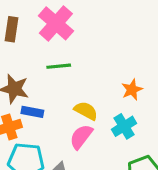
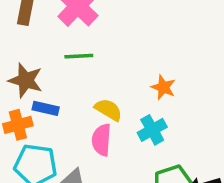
orange star: (132, 90) -> (163, 87), turned -30
pink semicircle: (81, 137) -> (101, 140), turned -36

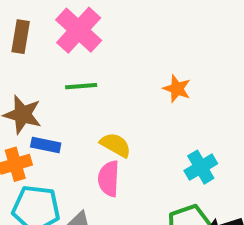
orange star: (163, 87) -> (177, 89), moved
cyan cross: (152, 130) -> (201, 167), moved

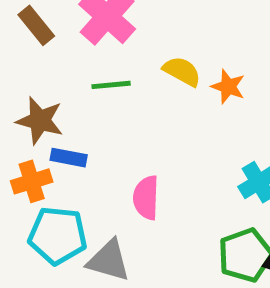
brown rectangle: (21, 37) -> (36, 25), turned -48
yellow semicircle: (116, 145) -> (182, 71), moved

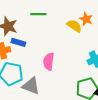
yellow semicircle: (182, 71) -> (74, 26), moved

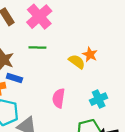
pink semicircle: (49, 61) -> (59, 98), moved

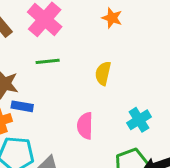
orange star: (90, 54) -> (112, 18), moved
yellow semicircle: (77, 62) -> (103, 73), turned -105

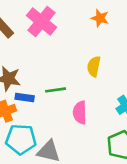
green line: (48, 61) -> (56, 90), moved

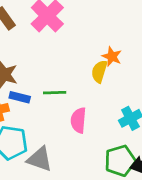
orange star: (100, 18) -> (112, 57), moved

